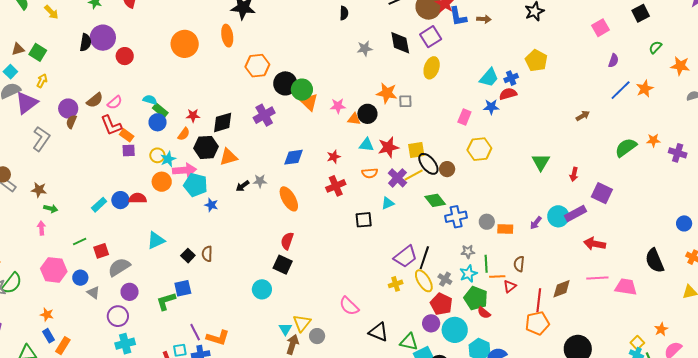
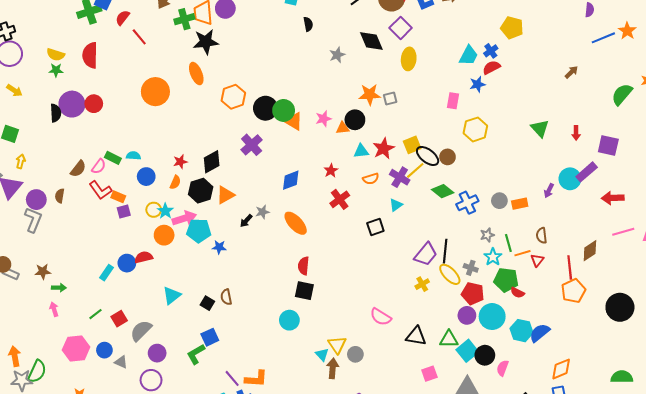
red circle: (125, 56) -> (94, 104), moved
blue line: (621, 90) -> (603, 38), turned 35
purple circle: (68, 108) -> (36, 200), moved
green rectangle: (160, 110) -> (113, 158), moved

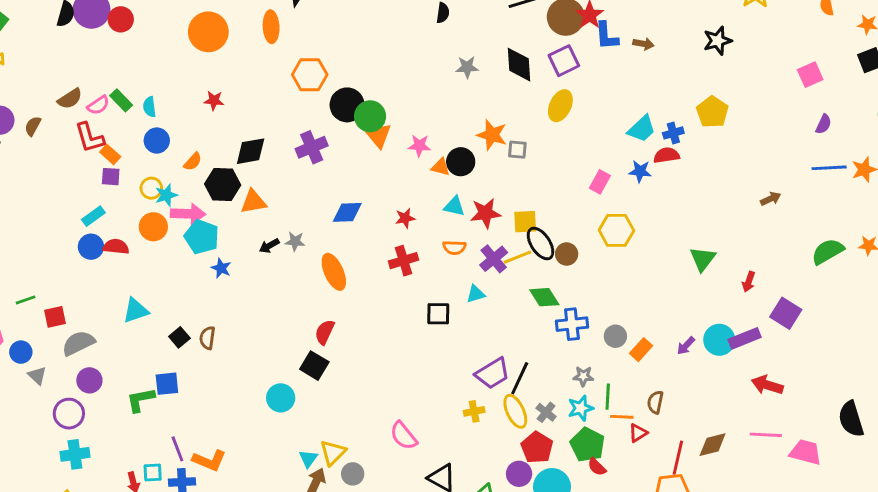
cyan semicircle: (133, 156) -> (149, 107), turned -120
red star: (180, 162) -> (214, 101), moved
orange rectangle: (520, 204) -> (641, 350), turned -56
cyan rectangle: (107, 273) -> (93, 216), moved

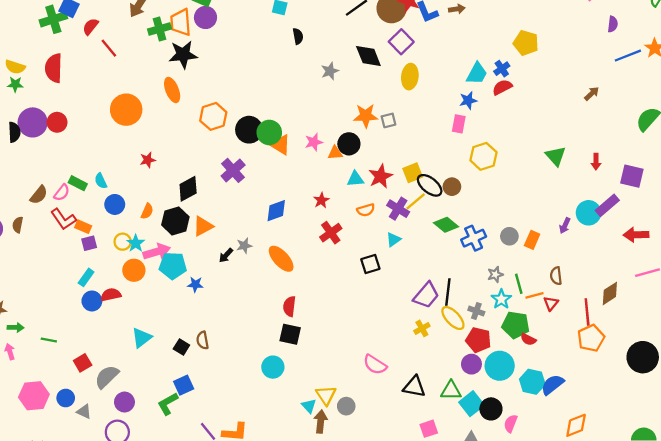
blue star: (640, 171) -> (468, 100), moved
green line: (26, 300) -> (49, 340), moved, turned 49

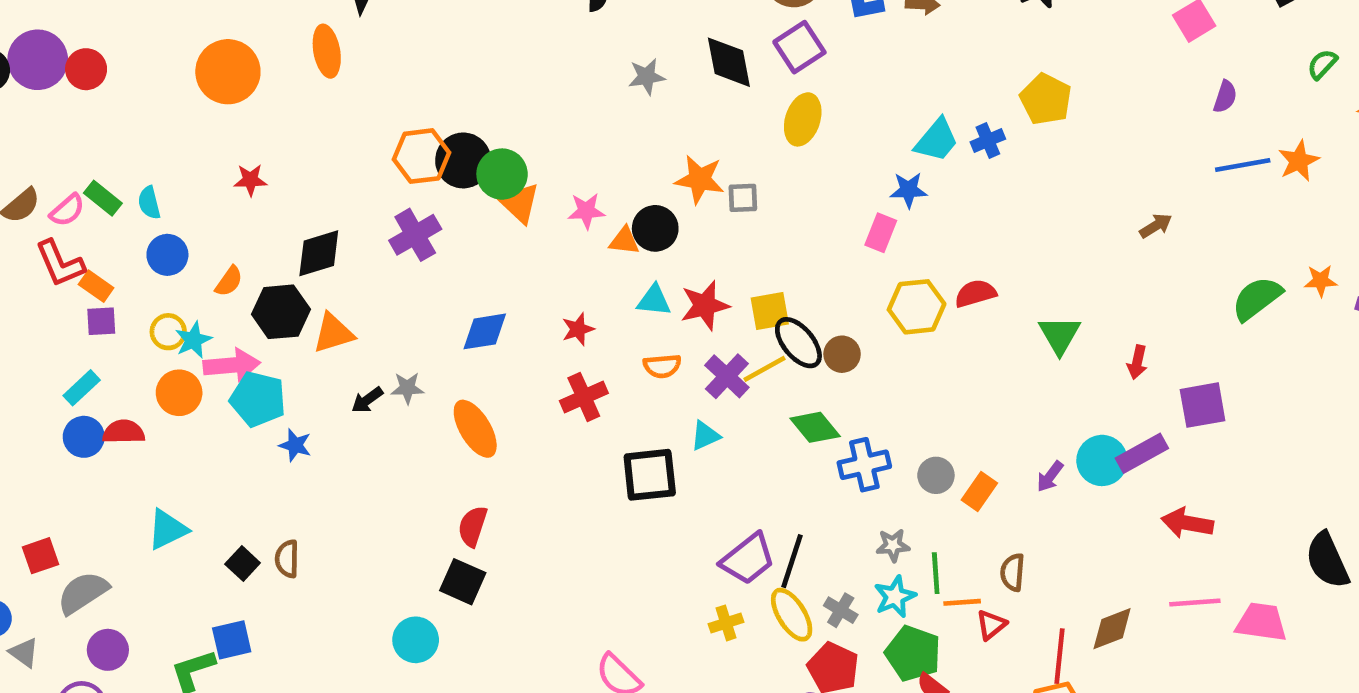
red semicircle: (502, 87) -> (975, 293), moved
orange hexagon: (213, 116) -> (421, 156), moved
purple square: (632, 176) -> (1203, 405), turned -35
black square: (370, 264) -> (650, 475), size x1.4

